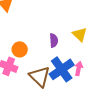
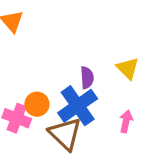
orange circle: (20, 49) -> (37, 104), moved
blue cross: (62, 69) -> (78, 106), moved

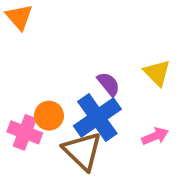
purple semicircle: (87, 78) -> (109, 84), turned -35
pink arrow: (126, 121) -> (155, 136), turned 55

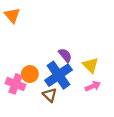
yellow triangle: (157, 73) -> (91, 65), moved
brown triangle: (82, 151) -> (50, 95), size x0.6

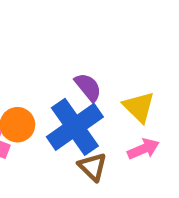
brown triangle: (50, 95) -> (93, 167), moved

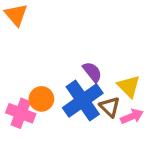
brown triangle: (93, 167) -> (110, 107), moved

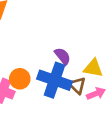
yellow triangle: (129, 86) -> (93, 68), turned -35
blue cross: (83, 101) -> (55, 80), turned -36

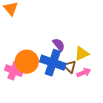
yellow triangle: (93, 68) -> (82, 54), turned -35
orange circle: (20, 79) -> (27, 62), size x1.5

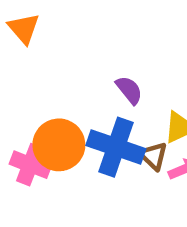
purple semicircle: (59, 45) -> (129, 90), moved

